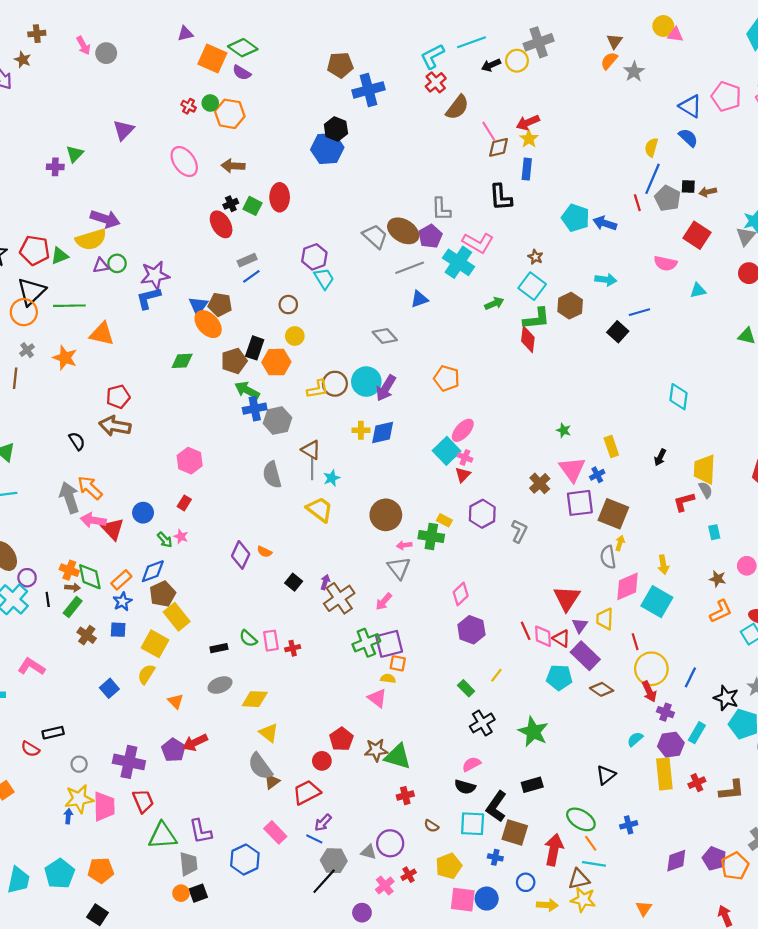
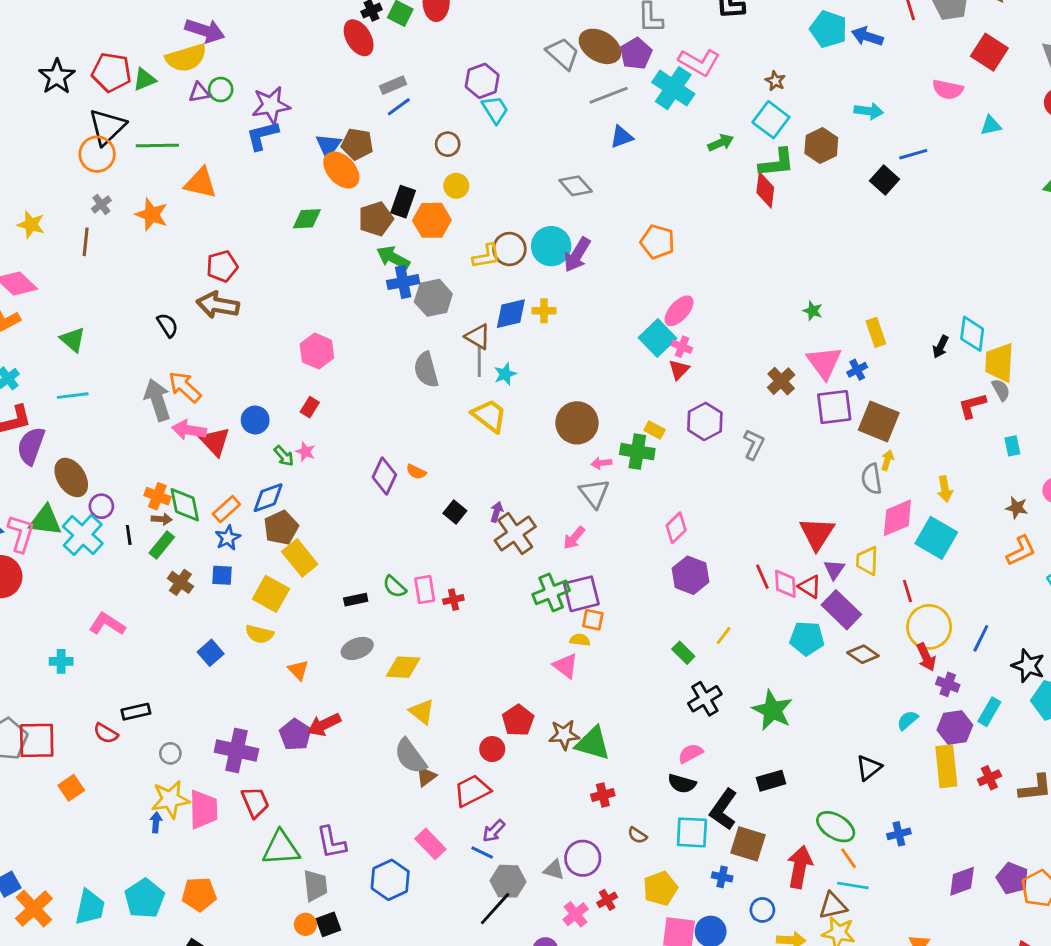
cyan diamond: (678, 397) -> (972, 334), moved
blue diamond: (383, 432) -> (511, 314), moved
yellow semicircle: (146, 674) -> (259, 634), turned -108

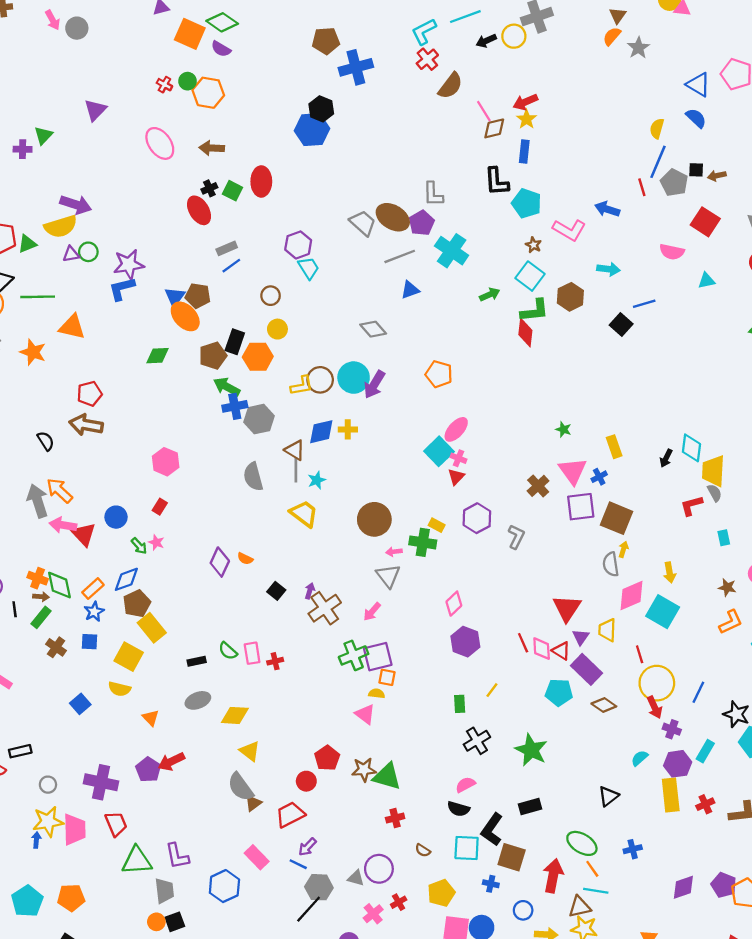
cyan pentagon: (828, 29) -> (527, 203), moved
pink L-shape: (699, 62) -> (569, 230), moved
green rectangle: (683, 653) -> (460, 704), turned 42

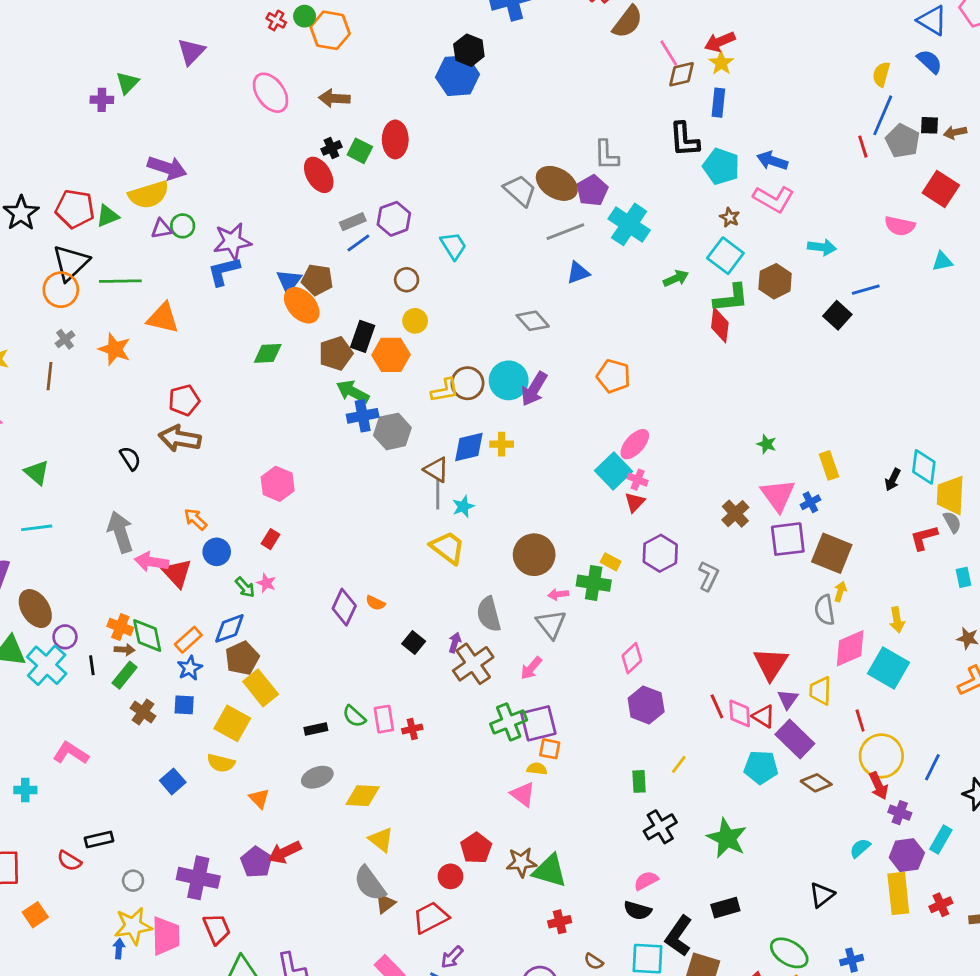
blue arrow: (607, 209) -> (772, 161), moved
purple hexagon: (298, 245) -> (394, 219), moved
gray semicircle: (253, 477) -> (489, 614), moved
orange arrow: (59, 491) -> (195, 519), moved, size x0.7

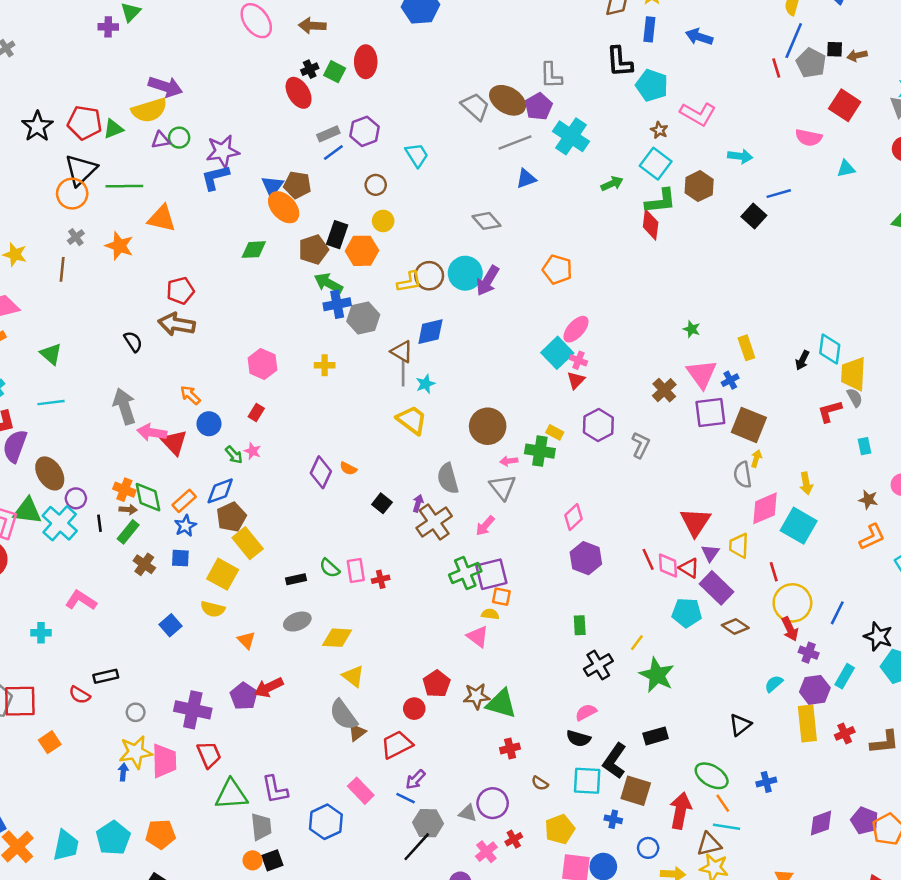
blue arrow: (772, 161) -> (699, 37), moved
yellow cross: (502, 444) -> (325, 365), moved
yellow line: (679, 764) -> (637, 643), moved

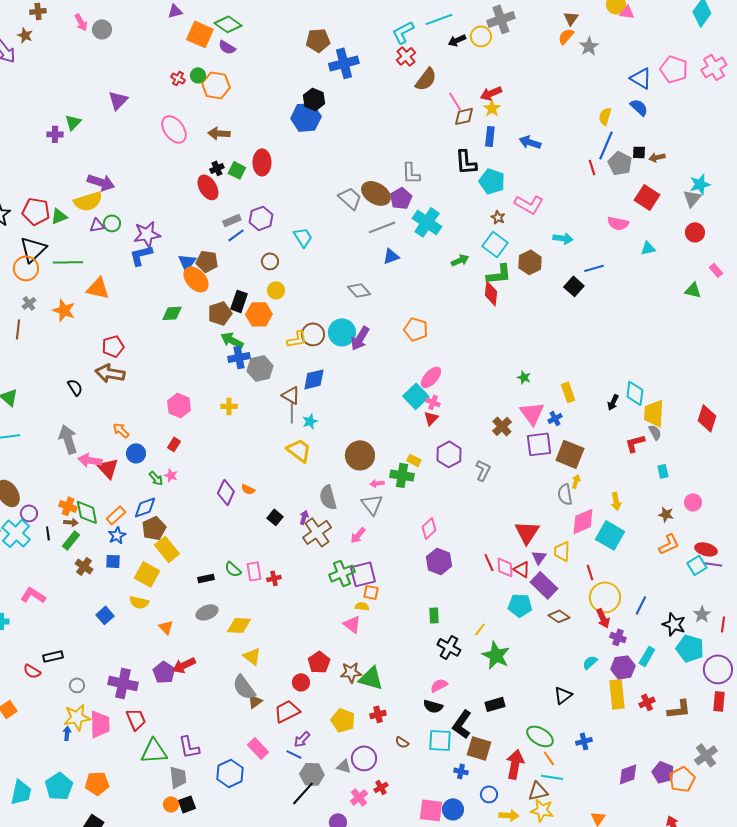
black cross: (598, 665) -> (449, 647), turned -30
yellow pentagon: (560, 829) -> (343, 720), moved, turned -30

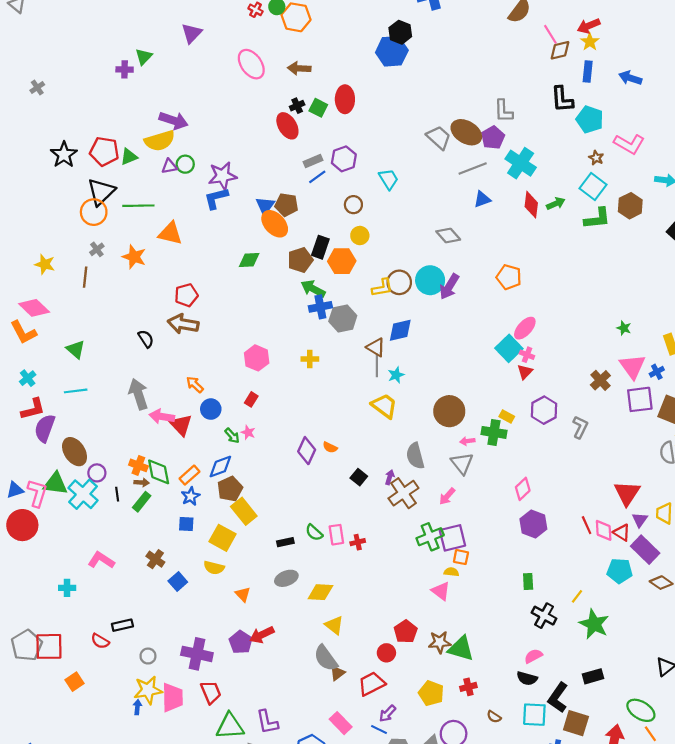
red diamond: (491, 293) -> (531, 205), moved
brown cross: (84, 566) -> (155, 559), moved

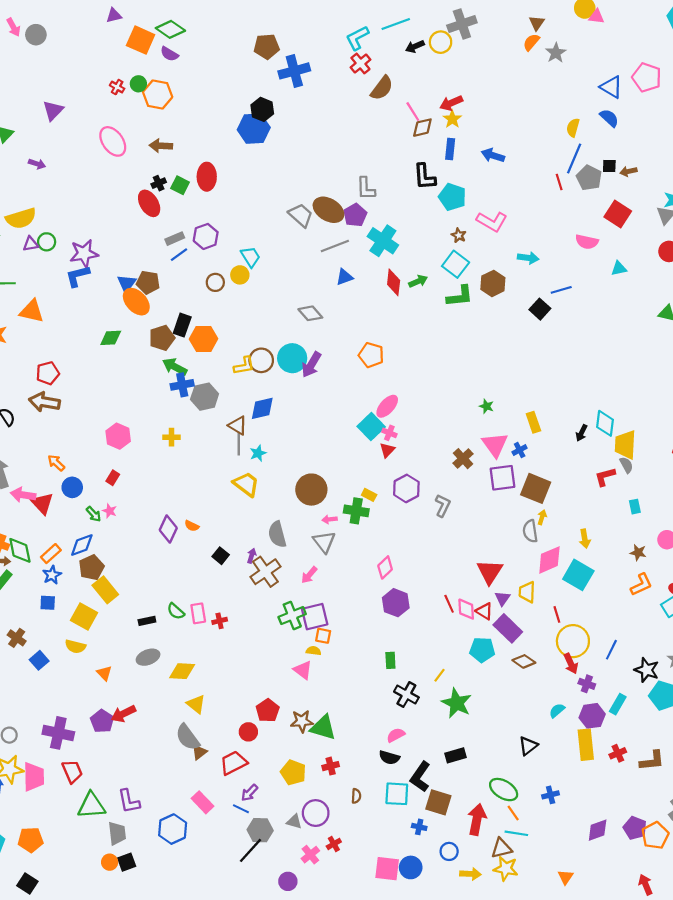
purple arrow: (174, 121) -> (37, 164), moved, size x0.6
yellow circle: (360, 236) -> (240, 275), moved
brown semicircle: (494, 717) -> (356, 796), turned -120

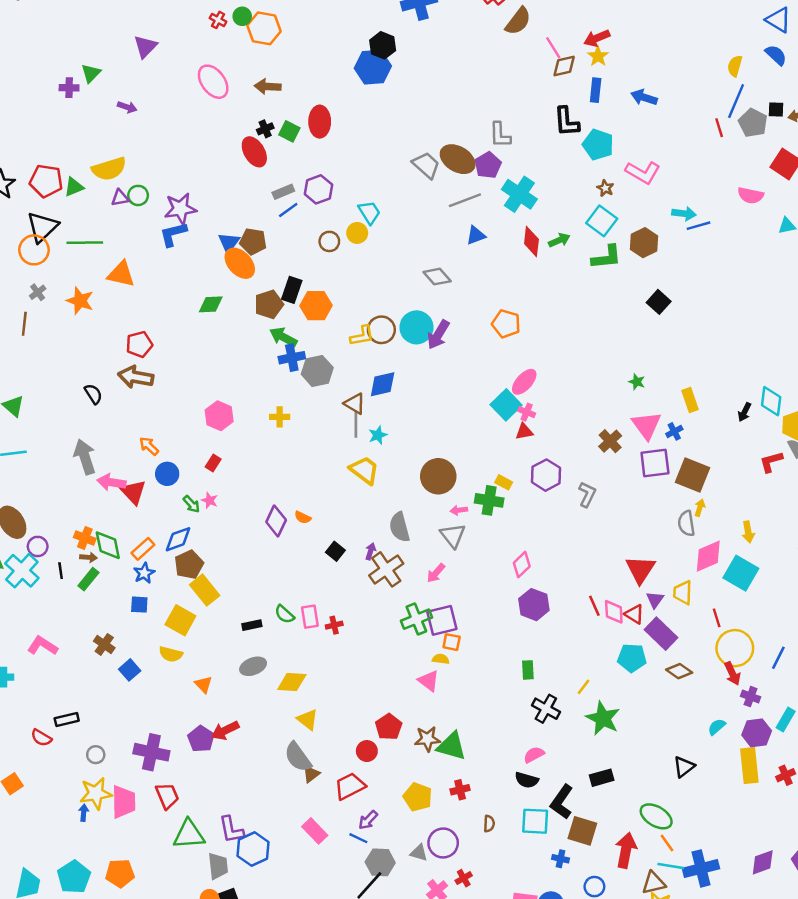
blue line: (561, 290) -> (699, 226), moved
black square: (540, 309) -> (659, 302), moved
red triangle: (387, 450) -> (524, 431), turned 35
blue cross: (551, 795) -> (701, 868), moved, size x1.8
blue hexagon: (173, 829) -> (253, 849), moved

